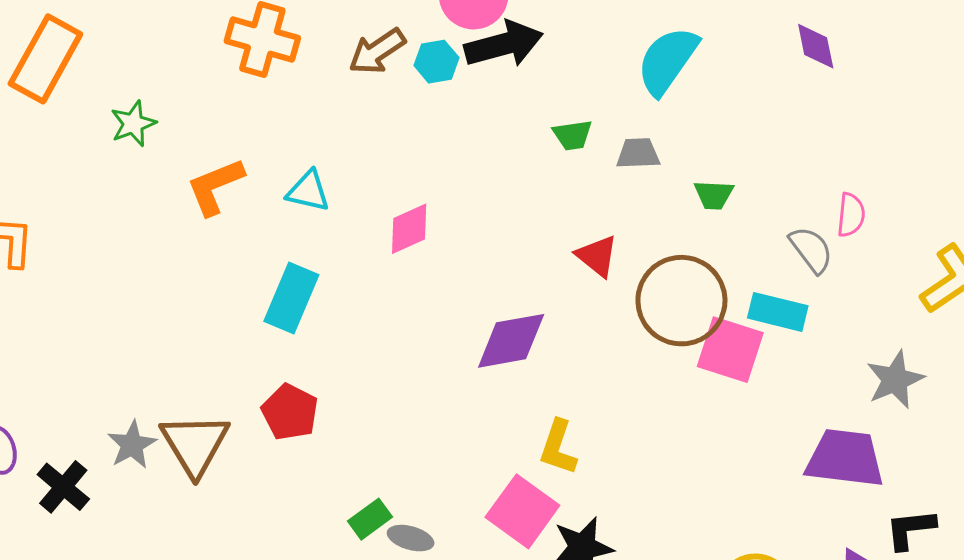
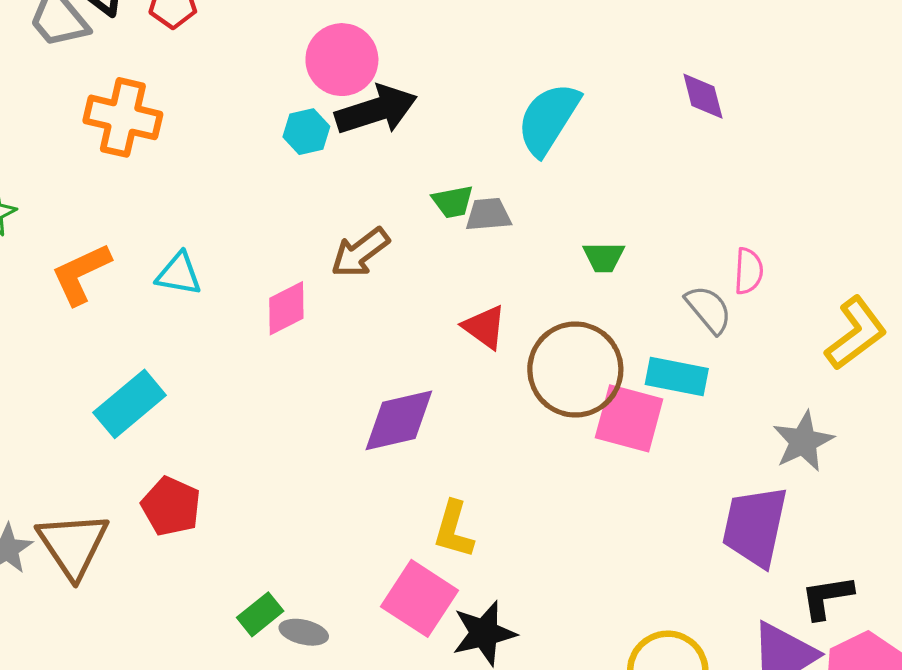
brown arrow: (377, 51) -> (360, 253), moved
gray trapezoid: (638, 153) -> (488, 215), moved
cyan rectangle: (291, 298) -> (130, 404), moved, turned 30
purple trapezoid: (845, 458) -> (755, 526), turned -82

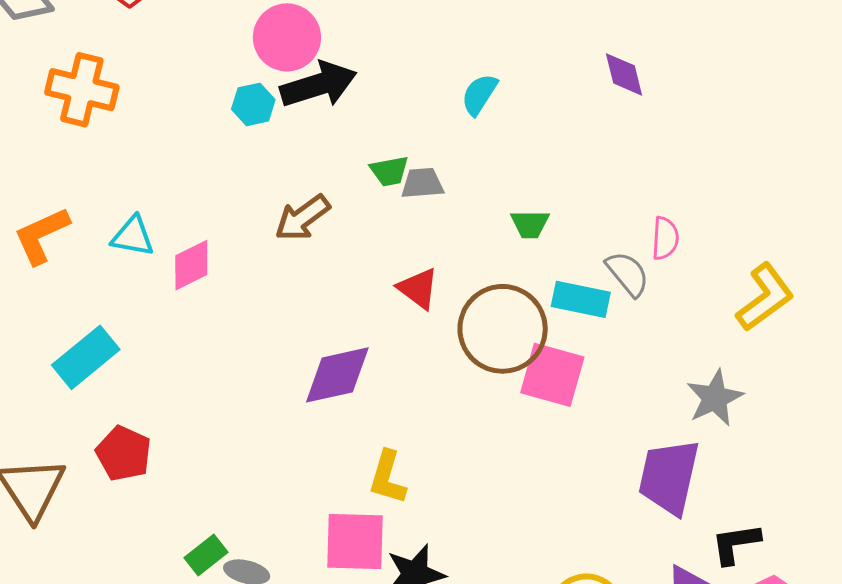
cyan semicircle: (548, 119) -> (479, 94), size x0.6
pink diamond: (286, 308) -> (191, 265), moved
cyan rectangle: (677, 376) -> (581, 299), moved
pink square: (420, 598) -> (355, 541), turned -32

